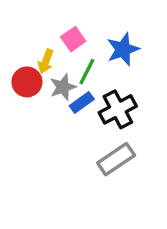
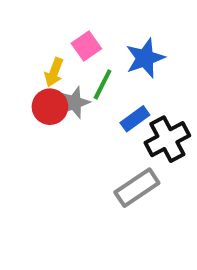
red circle: (27, 82) -> (50, 107), moved
blue rectangle: (82, 103) -> (135, 119), moved
black cross: (118, 109) -> (167, 139), moved

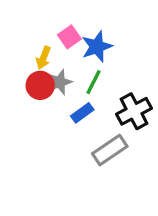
blue star: (145, 58) -> (97, 47), moved
green line: (103, 84) -> (94, 82), moved
blue rectangle: (135, 119) -> (82, 113), moved

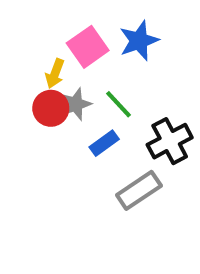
pink square: (69, 37) -> (88, 47), size x1.4
blue star: (97, 47) -> (139, 41), moved
green line: (94, 82) -> (118, 104), turned -70

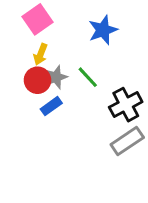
pink square: (88, 47) -> (38, 19), moved
blue rectangle: (104, 143) -> (51, 106), moved
gray rectangle: (139, 190) -> (127, 141), moved

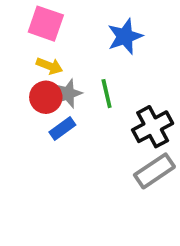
pink square: (38, 19) -> (46, 24), turned -36
yellow arrow: (41, 54) -> (49, 66), turned -90
green line: (88, 77) -> (107, 94), turned 30

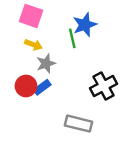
green line: (107, 94) -> (72, 38), moved
red circle: (46, 97) -> (26, 86), moved
gray rectangle: (154, 171) -> (79, 124), moved, turned 48

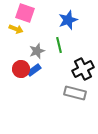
green line: (72, 38) -> (59, 45), moved
yellow arrow: (33, 45) -> (16, 29), moved
gray rectangle: (79, 124) -> (75, 93), moved

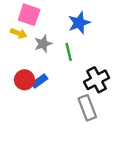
gray star: (37, 51) -> (43, 44), moved
gray rectangle: (75, 93) -> (87, 108), turned 55

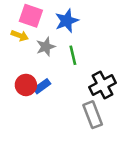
blue star: (79, 23) -> (67, 21), moved

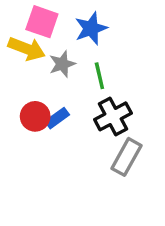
yellow arrow: (20, 36) -> (27, 49), size x1.5
black cross: (103, 85) -> (113, 116), moved
gray rectangle: (93, 115) -> (126, 157), turned 50

